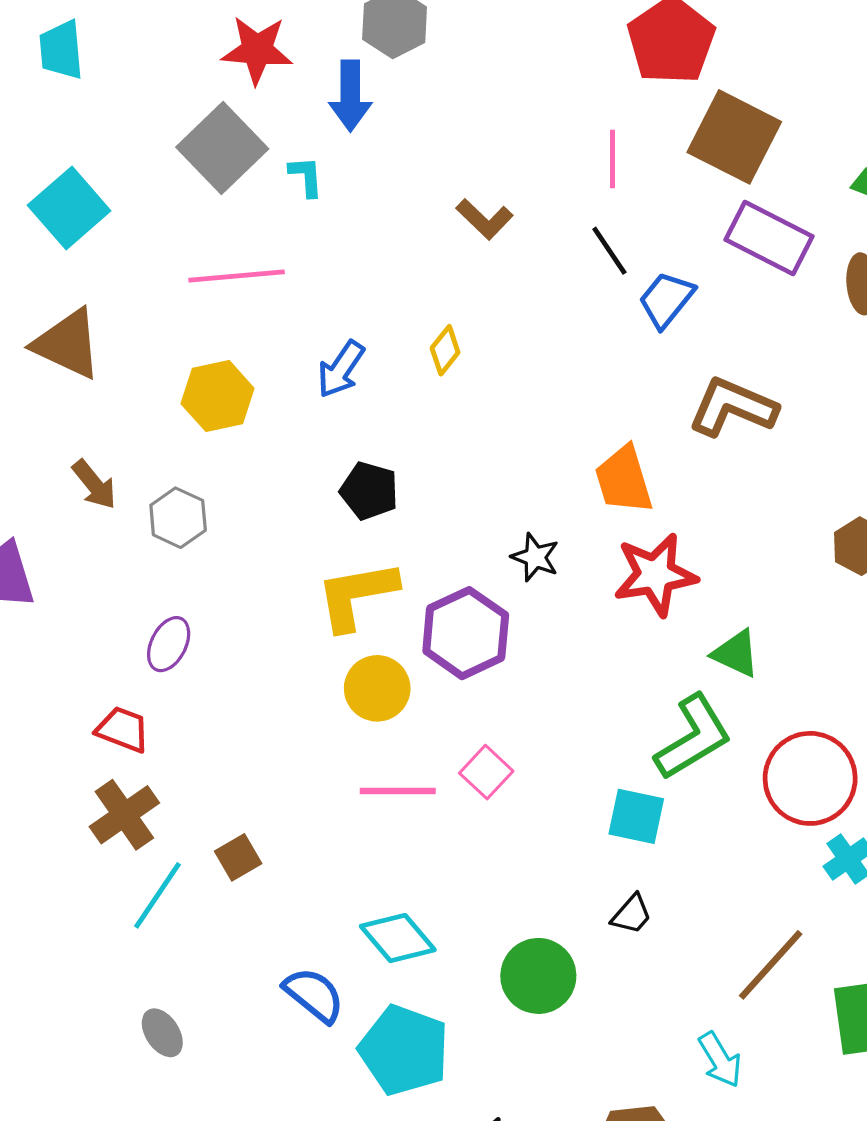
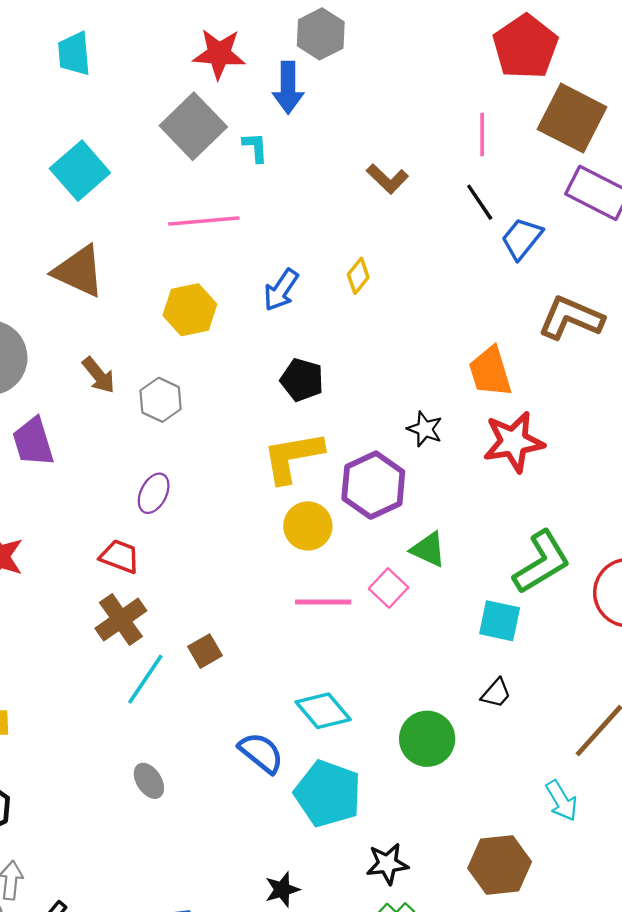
green triangle: (736, 654) -> (428, 549), moved

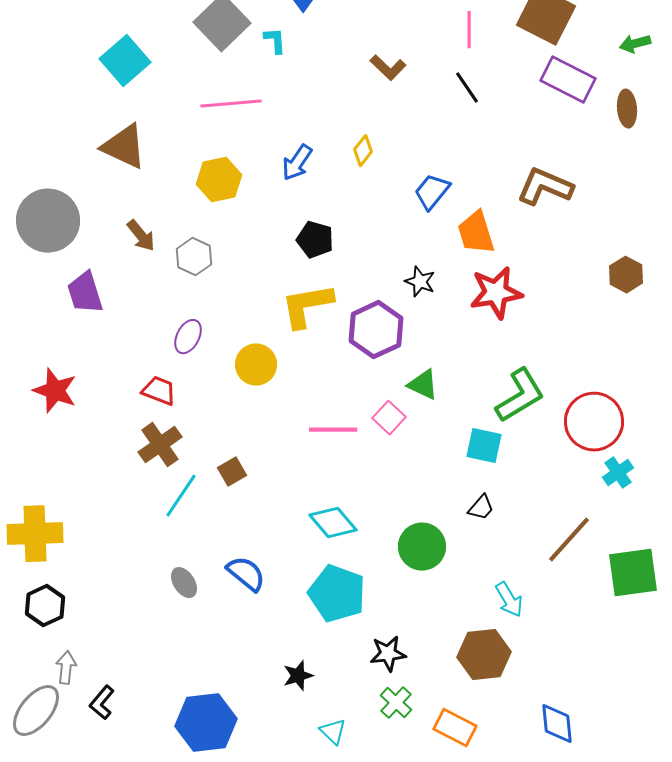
blue trapezoid: (522, 238) -> (432, 192), moved
yellow circle: (308, 526) -> (256, 365), moved
blue semicircle: (261, 753) -> (246, 574), moved
cyan arrow: (562, 801) -> (509, 600), moved

